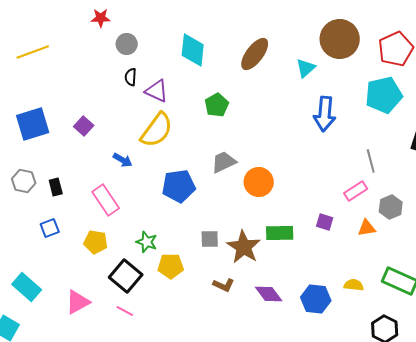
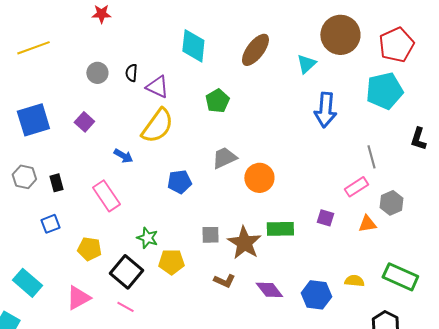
gray circle: (127, 44) -> (97, 73), moved
blue pentagon: (179, 186) -> (179, 182), size x0.7
yellow pentagon: (96, 242) -> (89, 249), moved

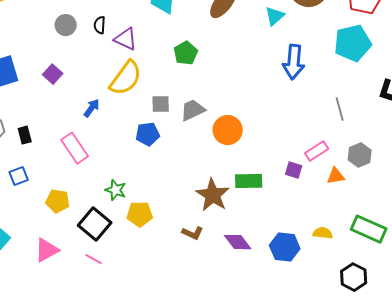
blue arrow: (123, 156) -> (92, 108), turned -84
pink rectangle: (356, 187) -> (317, 151), moved
gray square: (210, 235) -> (161, 104), moved

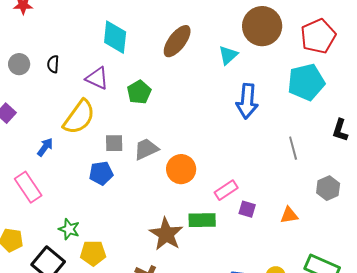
purple triangle: (126, 39) -> (97, 78), moved
pink rectangle: (317, 151) -> (226, 190), moved
gray hexagon: (360, 155) -> (328, 188), moved

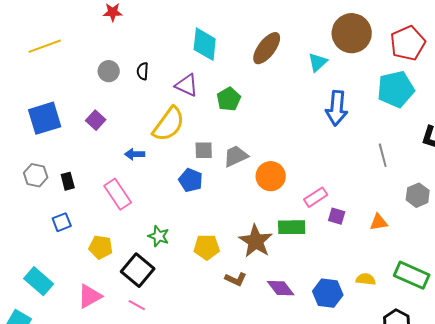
blue arrow: (45, 147) -> (135, 154), turned -126
blue pentagon: (101, 173) -> (191, 180), turned 30
yellow pentagon: (93, 253) -> (207, 247), moved

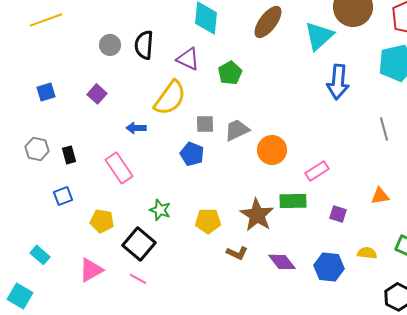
cyan triangle: (318, 62) -> (319, 36), size x1.5
black semicircle: (143, 71) -> (144, 45), size x1.6
blue square: (45, 118) -> (46, 92), size x0.6
purple square: (337, 216) -> (338, 214), moved
cyan rectangle: (39, 281) -> (40, 255), size x0.7

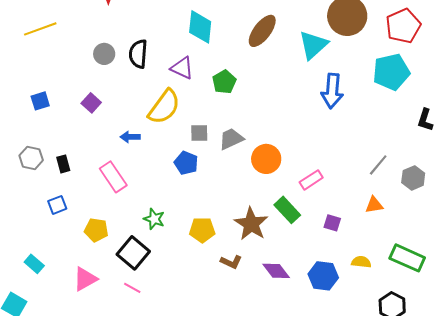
gray line: (384, 129) -> (378, 165), moved, turned 55
green rectangle: (293, 201) -> (287, 210), turned 48

